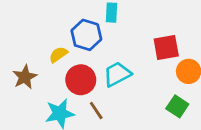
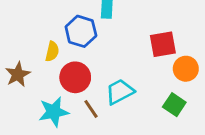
yellow semicircle: (58, 55) -> (52, 51), turned 138
cyan trapezoid: (117, 74) -> (120, 92), moved

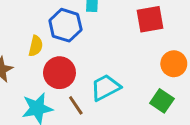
red square: (163, 44) -> (150, 19), moved

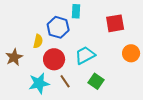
cyan trapezoid: (105, 88) -> (85, 55), moved
green square: (162, 101) -> (96, 81), moved

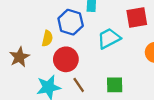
cyan trapezoid: (85, 55) -> (109, 38), moved
green square: (96, 81) -> (115, 85), turned -35

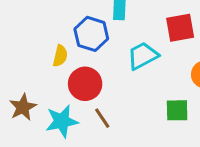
brown star: (19, 57) -> (23, 107), moved
green square: (115, 85) -> (177, 110), moved

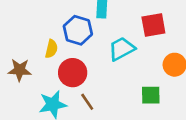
brown star: (23, 107) -> (20, 70), moved, turned 30

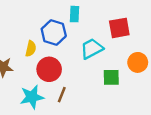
green square: (151, 95) -> (111, 77), moved
brown line: (87, 102) -> (62, 95), turned 56

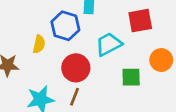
red circle: (49, 69) -> (76, 68), moved

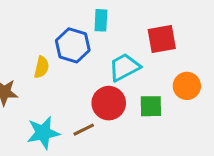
red circle: (76, 68) -> (109, 103), moved
brown line: (75, 97) -> (84, 130), turned 42

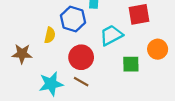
red circle: (109, 103) -> (81, 57), moved
brown line: (84, 130) -> (81, 82), turned 56

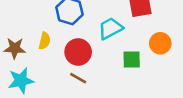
yellow semicircle: (50, 35) -> (45, 41), moved
cyan star: (51, 84) -> (21, 81), moved

